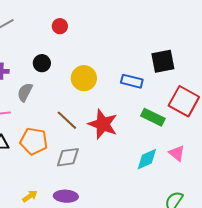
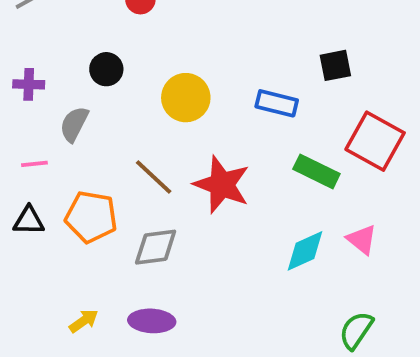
black square: (163, 61) -> (335, 65), size x0.7

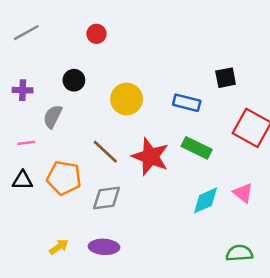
green rectangle: (316, 171) -> (197, 148), moved
green semicircle: (356, 330) -> (239, 253), turned 52

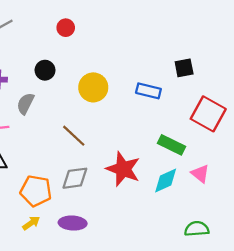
green rectangle: (197, 148) -> (171, 145), moved
red star: (150, 157) -> (123, 169), moved
orange pentagon: (64, 178) -> (36, 191), moved

